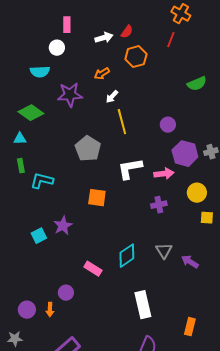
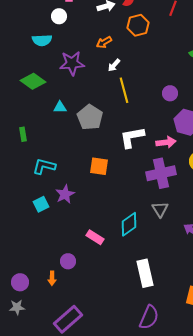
cyan triangle: (20, 139) -> (60, 107), moved
cyan L-shape: (42, 181) -> (44, 166), moved
purple cross: (159, 205) -> (161, 173), size x1.8
gray triangle: (164, 251) -> (160, 209), moved
purple circle: (27, 310) -> (20, 282), moved

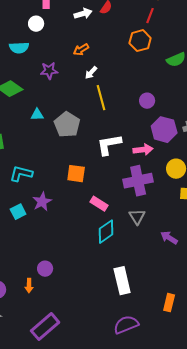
orange hexagon: (138, 25) -> (140, 41), moved
purple star: (72, 63) -> (49, 71), size x0.7
pink rectangle: (95, 237) -> (99, 204), moved
purple semicircle: (149, 317) -> (126, 325), turned -135

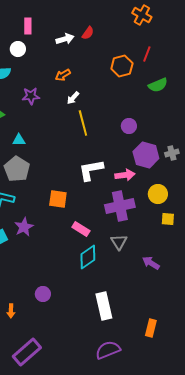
red line: (150, 16) -> (147, 54), moved
gray pentagon: (67, 125) -> (17, 169), moved
purple circle: (45, 269) -> (43, 294), moved

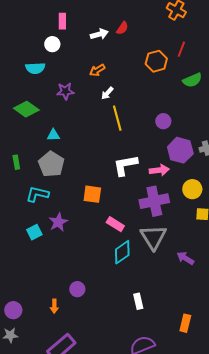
gray triangle: (119, 242) -> (153, 237), size x1.6
white rectangle: (104, 306) -> (138, 301), size x0.6
orange arrow: (11, 311) -> (54, 306), moved

